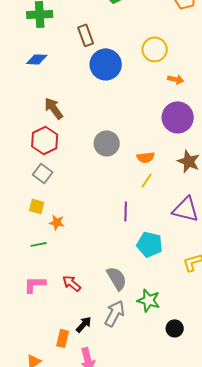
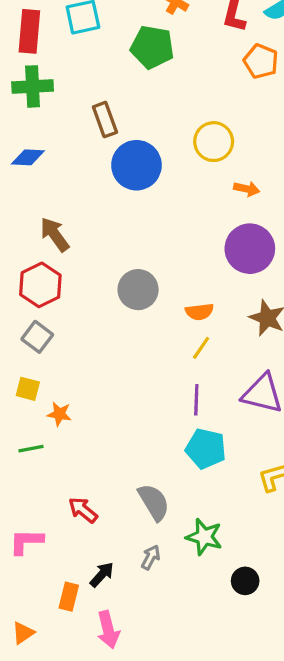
purple line: (126, 211) -> (196, 400), moved
pink L-shape: (35, 284) -> (26, 542), moved
gray arrow: (115, 313) -> (151, 557), size x0.6

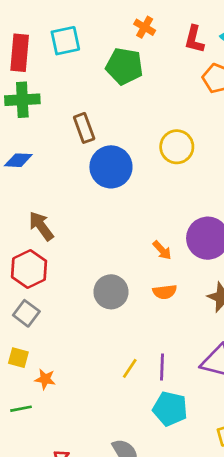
orange arrow: (247, 189) -> (162, 250), moved, turned 35
gray circle: (138, 290) -> (111, 292), moved
yellow line: (201, 348) -> (130, 368), moved

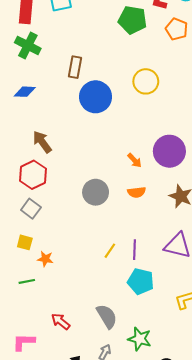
green pentagon: (124, 66) -> (132, 20), moved
green cross: (22, 100) -> (28, 46), turned 30
brown rectangle: (84, 128) -> (75, 67), turned 30

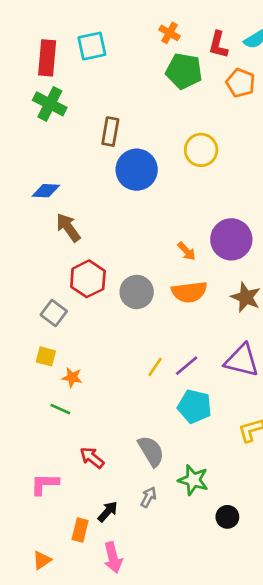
blue diamond: (25, 92) -> (46, 191), moved
red hexagon: (33, 175) -> (88, 279), moved
orange semicircle: (137, 192) -> (189, 292), size x1.5
purple line: (135, 250) -> (187, 366), turned 48
green line: (27, 281) -> (60, 409), moved, turned 35

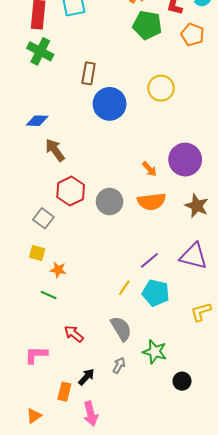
yellow line: (155, 367) -> (124, 288), moved

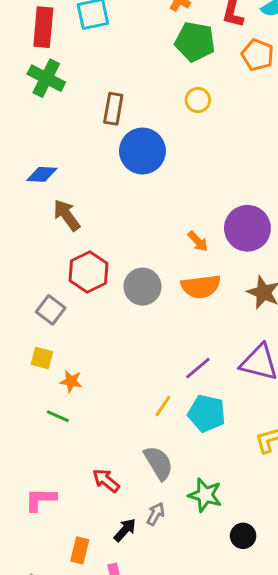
yellow circle: (161, 88) -> (198, 100), moved, size x0.7
red arrow: (74, 334) -> (106, 480), moved
black arrow: (86, 377) -> (125, 530), moved

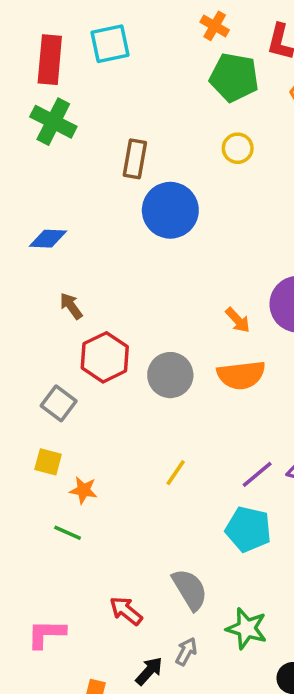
brown arrow: (67, 215) -> (71, 306), moved, size x0.7
purple line: (198, 368) -> (257, 474), moved
yellow line: (163, 406) -> (176, 473), moved

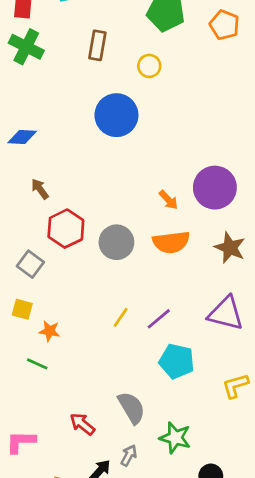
yellow circle: (238, 148) -> (149, 66), moved
brown rectangle: (135, 159) -> (97, 45), moved
purple line: (257, 474) -> (159, 319), moved

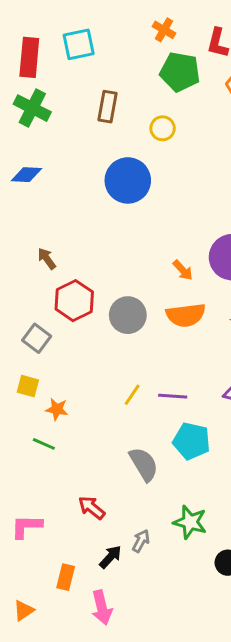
blue diamond: (22, 137) -> (26, 175), moved
purple line: (159, 319) -> (173, 396), turned 44
gray semicircle: (132, 408) -> (144, 464), moved

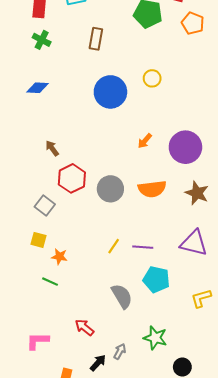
green cross: (32, 108) -> (42, 40), size x0.7
yellow circle: (163, 128) -> (152, 78), moved
orange arrow: (183, 270) -> (145, 141), moved, turned 84

